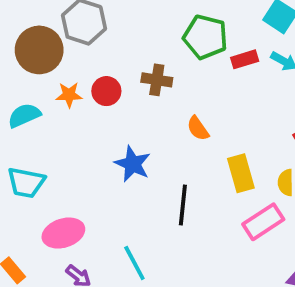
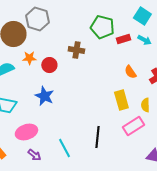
red circle: (106, 91) -> (49, 65), moved
orange semicircle: (198, 128) -> (130, 72), moved
blue star: (133, 164) -> (44, 96), moved
black line: (183, 205) -> (97, 137), moved

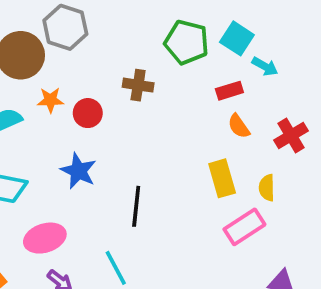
cyan square: (142, 16) -> (237, 38), moved
red rectangle: (123, 39) -> (229, 91), moved
black line: (97, 137) -> (136, 206), moved

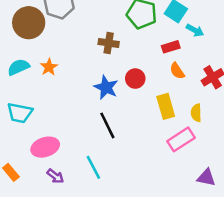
orange star: (50, 100) -> (49, 67), moved, turned -30
red circle: (88, 113) -> (135, 79), moved
blue star: (78, 171) -> (106, 87), moved
black line: (136, 206) -> (107, 125), turned -32

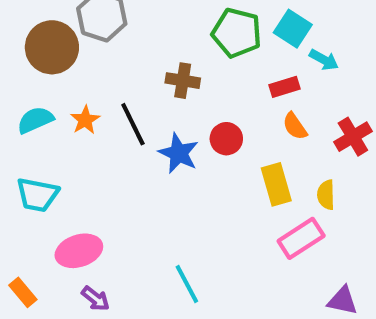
black line: (107, 125) -> (133, 124), moved
cyan line: (93, 167) -> (187, 284), moved

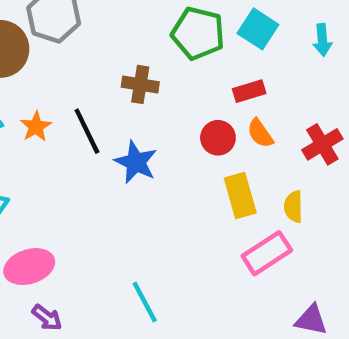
cyan arrow: (324, 60) -> (322, 40), moved, turned 56
red circle: (226, 139) -> (218, 138), moved

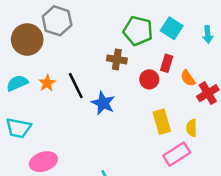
brown cross: (140, 84) -> (117, 59), moved
red rectangle: (249, 91) -> (167, 63), turned -56
orange semicircle: (260, 133) -> (188, 78), moved
red circle: (218, 138) -> (149, 79), moved

